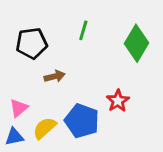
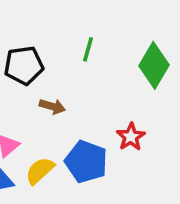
brown arrow: (55, 76) -> (52, 106), turned 30

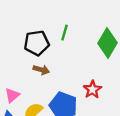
black pentagon: (24, 65) -> (37, 43), moved

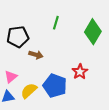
black pentagon: (37, 43) -> (18, 37), moved

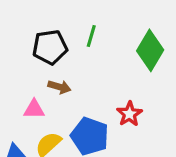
black pentagon: (18, 37) -> (50, 47), moved
pink triangle: (11, 77) -> (34, 109), moved, turned 40

